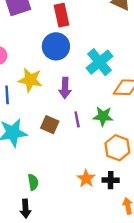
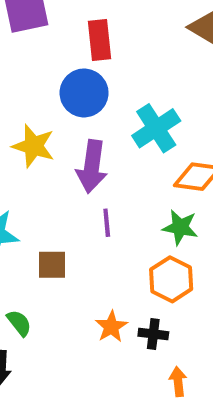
purple arrow: (65, 88) -> (92, 167), size x1.4
green star: (103, 116) -> (180, 227), moved
brown square: (50, 125) -> (52, 265), moved, turned -30
green semicircle: (33, 182) -> (19, 323), turned -35

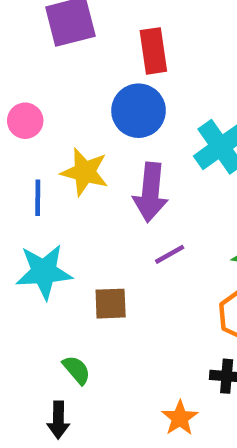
purple line: (107, 223) -> (170, 254), turned 68
orange star: (111, 327) -> (180, 418), moved

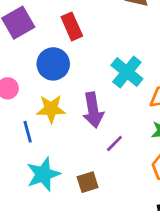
blue circle: (139, 111) -> (53, 64), moved

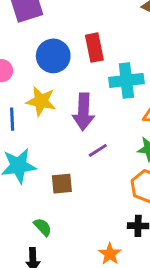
red rectangle: (72, 26) -> (94, 48), moved
cyan cross: (127, 72) -> (126, 80), turned 32

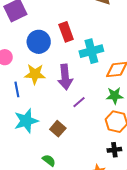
brown square: (62, 184) -> (58, 129), turned -35

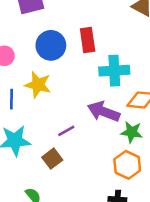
purple arrow: (65, 77) -> (104, 112), moved, turned 105
purple line: (79, 102) -> (66, 131), moved

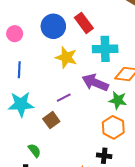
red rectangle: (88, 40) -> (84, 23), turned -30
yellow star: (38, 85) -> (66, 57), moved

